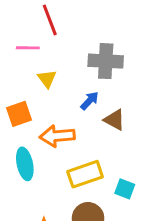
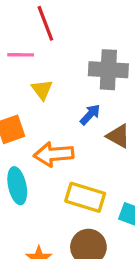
yellow rectangle: (85, 174) -> (85, 197), turned 36

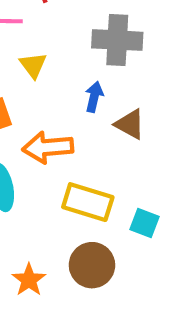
blue arrow: (90, 114) -> (94, 97), turned -30

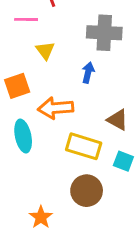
brown triangle: (130, 124) -> (118, 120), moved
orange star: (29, 280) -> (41, 217), moved

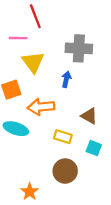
yellow triangle: (45, 50) -> (33, 62), size x1.5
cyan ellipse: (23, 136) -> (16, 129), turned -60
yellow rectangle: (84, 146) -> (63, 137), size x0.7

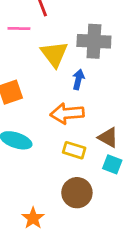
yellow triangle: (33, 62) -> (54, 54), moved
orange arrow: (41, 107) -> (67, 113), moved
brown triangle: (89, 116) -> (108, 137), moved

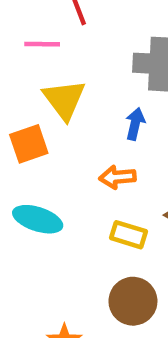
yellow triangle: (54, 54) -> (64, 100), moved
orange arrow: (67, 113) -> (117, 177), size x0.7

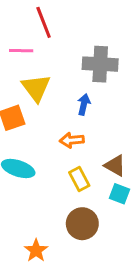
yellow rectangle: (129, 235) -> (79, 179), turned 45

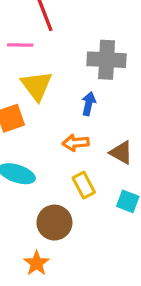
brown triangle: (115, 166) -> (121, 153), moved
brown circle: (82, 224) -> (54, 223), moved

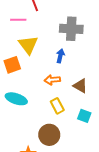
brown circle: (54, 223) -> (49, 135), moved

